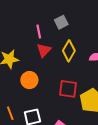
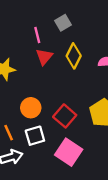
orange circle: (29, 80) -> (31, 108), moved
red square: (68, 89) -> (65, 116), moved, turned 36

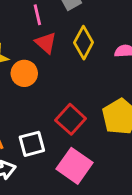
red triangle: (44, 57) -> (46, 43), turned -30
orange circle: (31, 108) -> (24, 73), moved

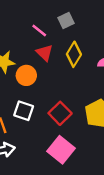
pink line: (37, 15) -> (39, 30), turned -42
white square: (32, 144) -> (24, 111), moved, turned 30

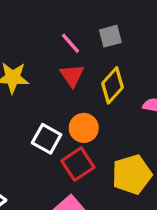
orange circle: (26, 75) -> (84, 128), moved
white square: (24, 111) -> (47, 139), moved

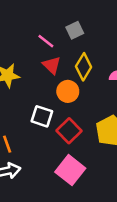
orange circle: (84, 128) -> (68, 91), moved

